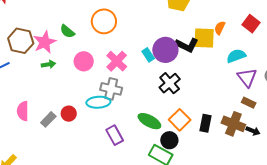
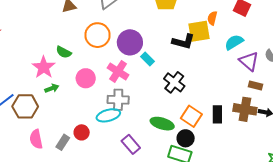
brown hexagon: (21, 41) -> (25, 106), moved
purple circle: (165, 50) -> (130, 42), moved

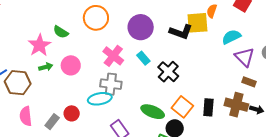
purple circle: (130, 42) -> (141, 27), moved
cyan rectangle: (148, 59) -> (143, 58), moved
pink circle: (86, 78) -> (71, 65), moved

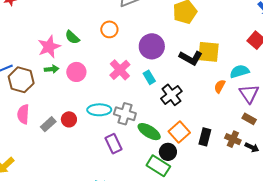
orange semicircle: (212, 11) -> (220, 86), moved
orange circle: (96, 18) -> (109, 29), size x0.7
gray cross: (111, 84) -> (125, 114), moved
brown cross: (236, 105) -> (233, 139), size x0.7

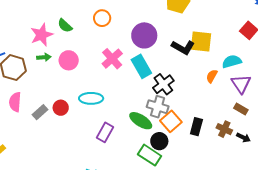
cyan rectangle: (149, 77) -> (141, 66), size x1.6
gray cross: (125, 114) -> (158, 107), moved
purple rectangle: (114, 144) -> (105, 132), turned 54

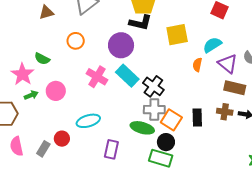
black L-shape: (183, 47) -> (140, 23), moved
brown rectangle: (241, 109) -> (235, 88), size x1.5

